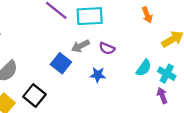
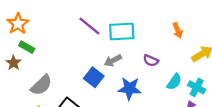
purple semicircle: (107, 48) -> (151, 61), moved
blue star: (98, 75) -> (130, 88), size x1.5

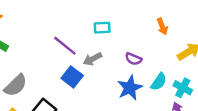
purple line: (89, 26) -> (65, 46), moved
cyan rectangle: (122, 31) -> (102, 28), size x0.6
blue star: (130, 88) -> (130, 88), moved, turned -30

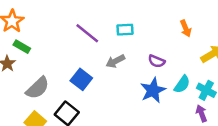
purple line: (65, 46) -> (87, 33), moved
blue square: (72, 77) -> (81, 79), moved

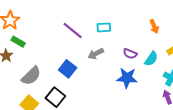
cyan semicircle: (182, 84) -> (151, 59), moved
blue star: (153, 90) -> (127, 78), turned 30

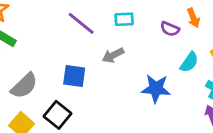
purple semicircle: (130, 54) -> (170, 29), moved
blue square: (68, 69) -> (74, 76), turned -30

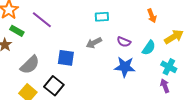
purple line: (81, 23) -> (42, 20), moved
purple semicircle: (170, 29) -> (124, 42), moved

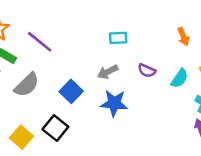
blue square: (66, 58) -> (71, 91), turned 36
gray semicircle: (30, 65) -> (27, 85), moved
blue star: (125, 67) -> (114, 103), moved

